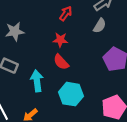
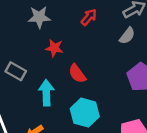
gray star: (15, 31) -> (39, 17), moved
red star: (60, 40) -> (54, 48), moved

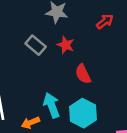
gray rectangle: (16, 71) -> (36, 45), moved
cyan arrow: (46, 93) -> (52, 105), moved, turned -30

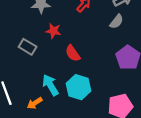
gray rectangle: (36, 45) -> (28, 47), moved

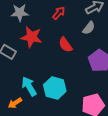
red star: (53, 31) -> (31, 37), size x1.5
red semicircle: (73, 53) -> (65, 45), moved

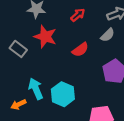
red semicircle: (65, 45) -> (80, 50), turned -98

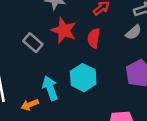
red semicircle: (80, 50) -> (94, 38), moved, turned 133
cyan hexagon: (63, 94) -> (83, 78), moved

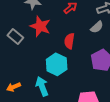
red semicircle: (94, 38) -> (69, 41), moved
cyan arrow: (50, 88) -> (42, 86), moved

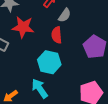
gray semicircle: (97, 27) -> (65, 15), moved

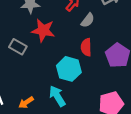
red semicircle: (57, 35) -> (86, 47), moved

